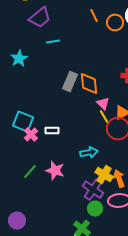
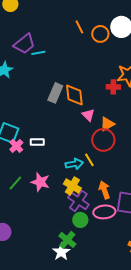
purple trapezoid: (40, 18) -> (24, 44), moved
yellow line: (104, 117) -> (89, 160), moved
yellow cross: (104, 175) -> (72, 186), moved

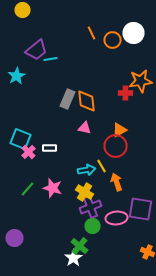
pink triangle: (88, 115) -> (84, 128), moved, turned -32
orange arrow: (104, 190) -> (116, 182), moved
purple cross: (78, 201) -> (90, 207), turned 35

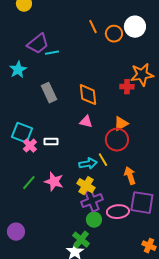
gray rectangle: (68, 99) -> (49, 93), moved, turned -48
orange arrow: (116, 182) -> (130, 176), moved

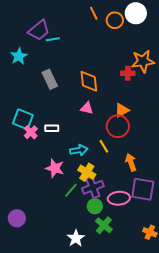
cyan arrow: (88, 164) -> (79, 150), moved
green line: (29, 183) -> (71, 190), moved
green cross: (81, 240) -> (104, 225), moved

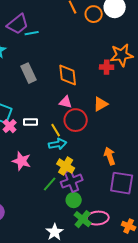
red circle: (118, 126) -> (76, 120), moved
yellow line: (104, 146) -> (56, 130), moved
pink star: (55, 168) -> (22, 161), moved
pink ellipse: (119, 198) -> (98, 218), moved

